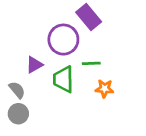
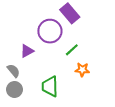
green line: (91, 63) -> (72, 50), turned -40
green trapezoid: (63, 79) -> (50, 86), moved

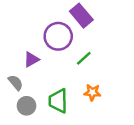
orange star: (82, 70) -> (92, 92), moved
gray circle: (14, 89) -> (27, 106), moved

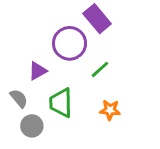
green trapezoid: (58, 101) -> (61, 103), moved

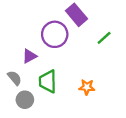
green line: (100, 69) -> (104, 38), moved

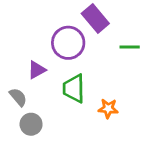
green line: (104, 38) -> (130, 47), turned 42
green trapezoid: (48, 81) -> (74, 89), moved

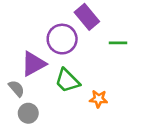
purple triangle: (37, 70) -> (33, 64), size x1.5
green trapezoid: (74, 89) -> (67, 81), turned -44

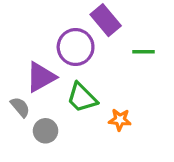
gray circle: (28, 113) -> (46, 131), moved

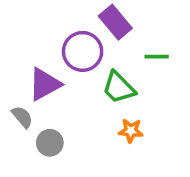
green trapezoid: (82, 98) -> (119, 88), moved

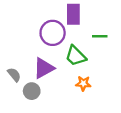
purple rectangle: (115, 22) -> (73, 14), turned 40
purple triangle: (45, 84) -> (44, 68), moved

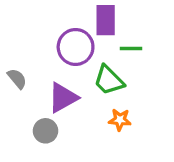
green line: (100, 36) -> (131, 49), moved
gray semicircle: (14, 75) -> (17, 79), moved

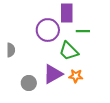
gray semicircle: (17, 79) -> (11, 50), turned 40
purple triangle: (63, 98) -> (53, 74), moved

